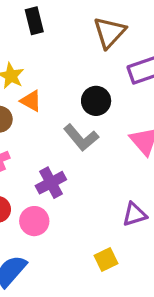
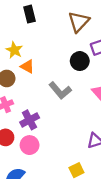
black circle: (96, 101) -> (80, 61), moved
purple cross: (51, 183) -> (30, 120), moved

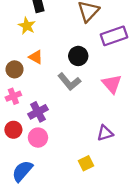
yellow star: (14, 50) -> (27, 26), moved
black circle: (80, 61) -> (78, 56), moved

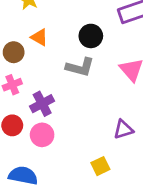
gray L-shape: (69, 82) -> (80, 67), turned -35
blue semicircle: (22, 171) -> (23, 176), turned 60

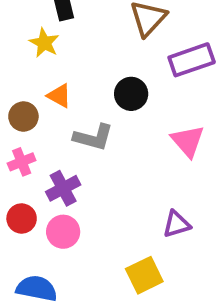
gray L-shape: (80, 67) -> (93, 137), moved
yellow square: (100, 166) -> (144, 275), size x1.4

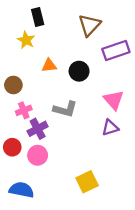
orange triangle: (59, 96) -> (49, 65), moved, turned -35
gray L-shape: (93, 137) -> (65, 109), moved
pink cross: (22, 162) -> (24, 110), moved
purple triangle: (176, 224) -> (110, 128), moved

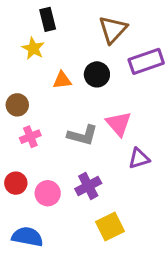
black circle: (79, 71) -> (97, 74), moved
pink triangle: (114, 100) -> (119, 124), moved
purple cross: (38, 129) -> (88, 186), moved

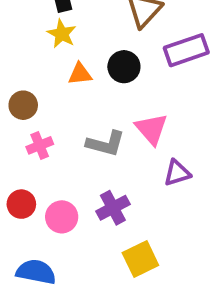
yellow star: (33, 48) -> (62, 34), moved

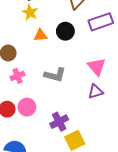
pink triangle: (151, 129) -> (97, 67), moved
purple cross: (113, 208) -> (59, 122), moved
pink circle: (62, 217) -> (27, 107), moved

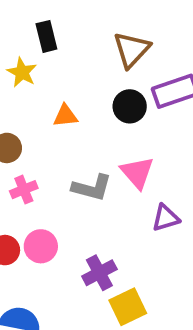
yellow star: (30, 12) -> (22, 72), moved
black circle: (65, 31) -> (130, 106), moved
pink triangle: (97, 67) -> (137, 173), moved

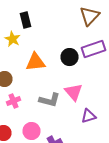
brown triangle: (132, 50) -> (90, 16), moved
orange triangle: (65, 116) -> (36, 62), size x1.5
pink circle: (41, 246) -> (32, 131), moved

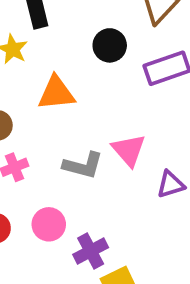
black circle: (70, 57) -> (110, 45), moved
purple triangle: (88, 116) -> (171, 184), moved

